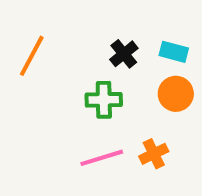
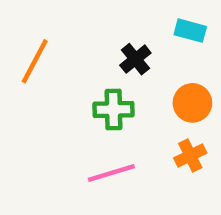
cyan rectangle: (174, 52) -> (190, 31), moved
orange cross: (154, 154) -> (190, 155), moved

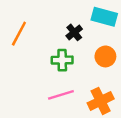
cyan rectangle: (190, 31) -> (104, 17), size x1.5
orange cross: (190, 155) -> (101, 101), moved, size x1.5

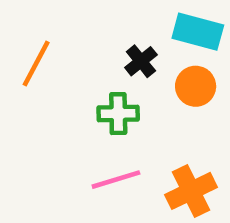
orange circle: (105, 56) -> (196, 86), moved

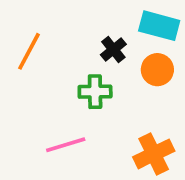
pink line: (116, 180) -> (66, 145), moved

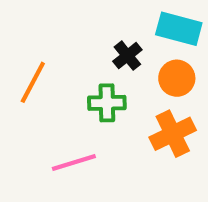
orange line: (29, 51) -> (33, 82), moved
orange cross: (154, 154) -> (173, 134), moved

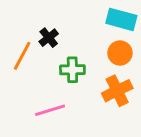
black cross: (127, 56) -> (49, 38), moved

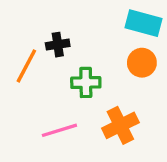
black cross: (49, 38) -> (58, 45), turned 30
orange cross: (117, 91) -> (120, 125), moved

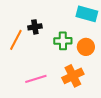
orange circle: (142, 63) -> (86, 47), moved
green cross: (86, 82) -> (63, 41), moved

